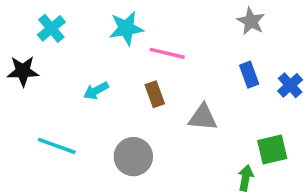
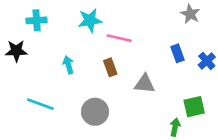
gray star: (251, 21) -> (190, 14), moved
cyan cross: (51, 28) -> (37, 20), turned 36
cyan arrow: (96, 91) -> (68, 65), turned 102

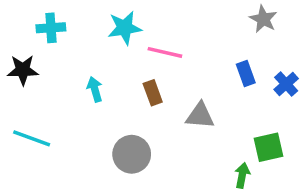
cyan line: (40, 104) -> (32, 138), moved

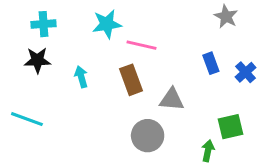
black star: (23, 70) -> (37, 60), moved
brown rectangle: (153, 93) -> (131, 80), size x1.4
gray circle: (132, 154) -> (148, 136), moved

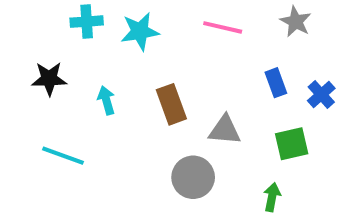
cyan cross: (43, 24) -> (87, 22), moved
pink line: (142, 45) -> (223, 27), moved
cyan line: (27, 119) -> (63, 156), moved
green square: (230, 127) -> (292, 144), moved

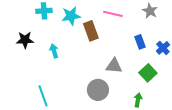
brown rectangle: (171, 104) -> (91, 31), moved
green square: (292, 144) -> (148, 73), turned -30
cyan line: (63, 156) -> (43, 96), moved, turned 50

